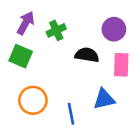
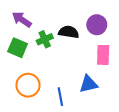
purple arrow: (26, 23) -> (22, 20), turned -84
green cross: (56, 30) -> (45, 39), moved
black semicircle: (87, 55) -> (69, 32), moved

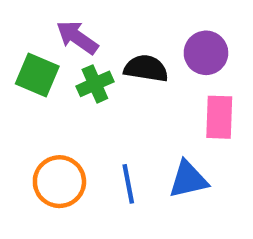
purple arrow: (22, 20) -> (77, 37), moved
green square: (18, 48) -> (37, 75), moved
blue line: (60, 97) -> (128, 184), moved

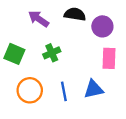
black semicircle: (146, 68) -> (75, 14), moved
green square: (37, 75) -> (14, 54), moved
green cross: (95, 84) -> (52, 53), moved

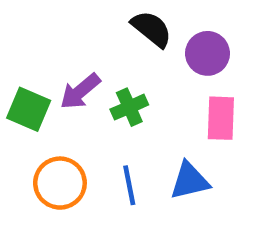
black semicircle: (75, 14) -> (152, 29), turned 30
purple arrow: (39, 19) -> (80, 91), moved, turned -75
green cross: (52, 53) -> (129, 107), moved

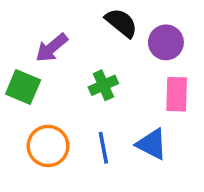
purple arrow: (80, 91) -> (52, 48), moved
blue triangle: (190, 181) -> (152, 144), turned 40

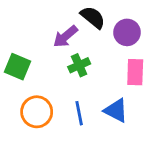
purple arrow: (52, 48) -> (65, 37), moved

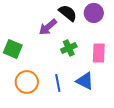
purple circle: (127, 32) -> (94, 13), moved
green cross: (79, 65) -> (69, 48), moved

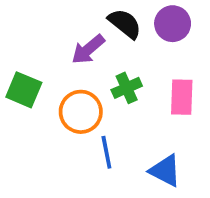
blue triangle: (85, 81) -> (165, 171), moved
orange circle: (27, 82) -> (81, 112), moved

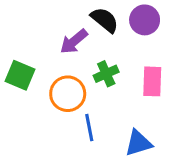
blue triangle: (165, 171) -> (138, 143), turned -44

